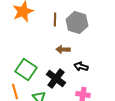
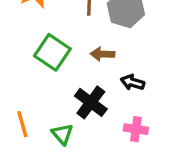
green square: (26, 70) -> (52, 52), moved

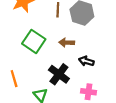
orange line: (22, 124) -> (14, 79), moved

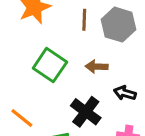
orange line: (14, 79) -> (22, 118), turned -35

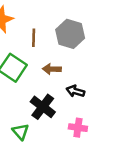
brown line: (84, 20) -> (34, 38), moved

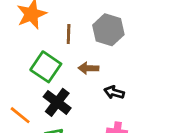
black cross: (43, 107) -> (57, 102), moved

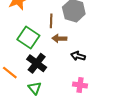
brown line: (69, 34) -> (51, 21), moved

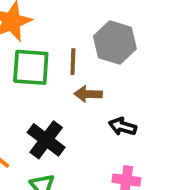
green square: (28, 37) -> (31, 67), moved, turned -30

